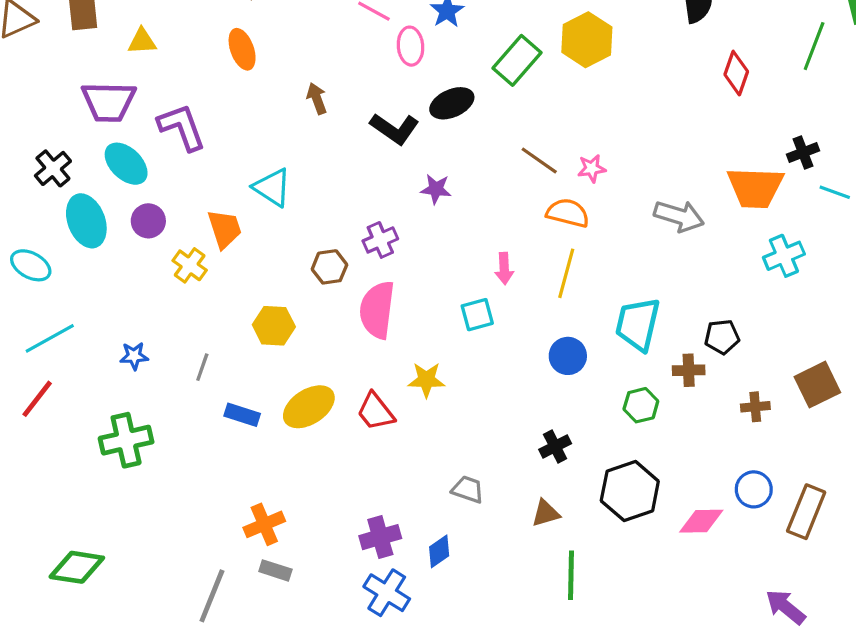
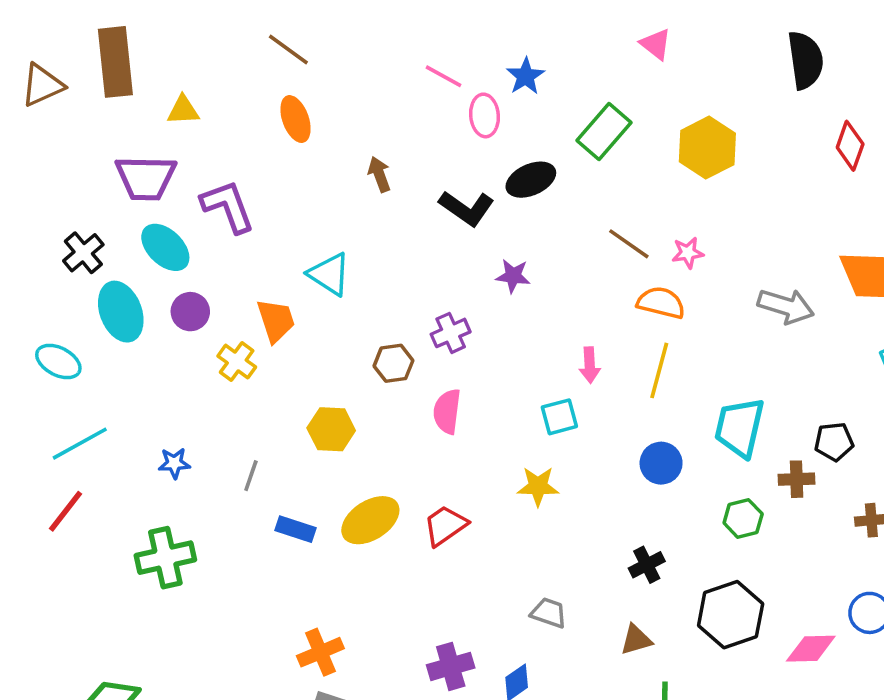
yellow hexagon: (587, 40) -> (707, 148), moved
pink semicircle: (377, 310) -> (447, 411), size x0.7
yellow star: (426, 380) -> (538, 486), moved
red trapezoid: (376, 412) -> (445, 526), turned 93

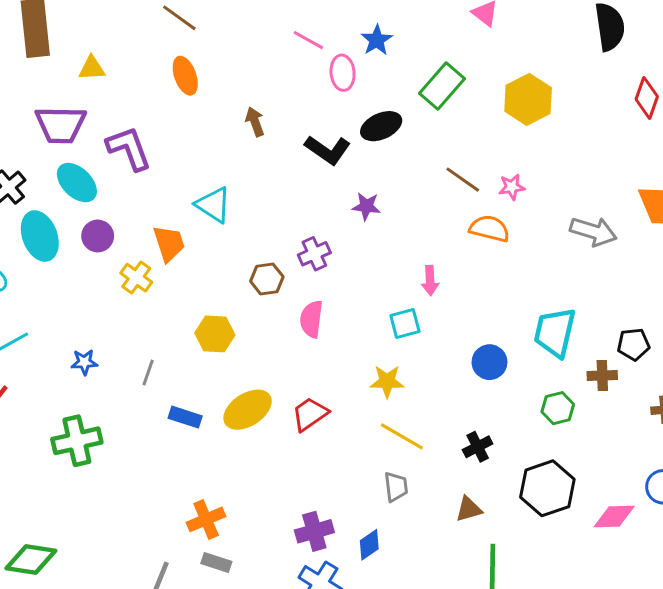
yellow line: (659, 370) -> (402, 436), moved, turned -75
gray trapezoid: (549, 613) -> (396, 487), turned 64

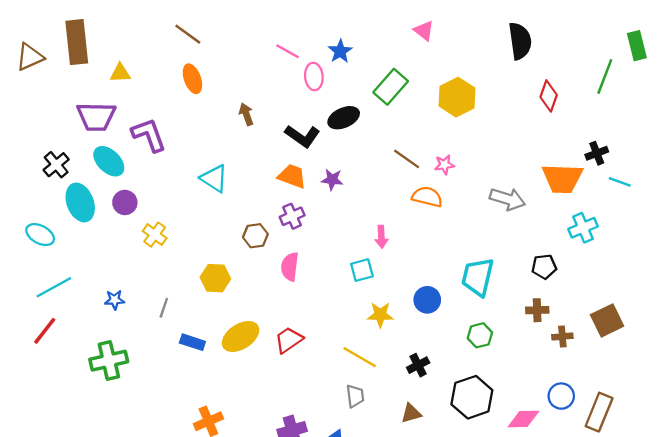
orange trapezoid: (169, 243) -> (292, 176), moved, turned -52
black pentagon: (633, 344) -> (544, 267), moved
brown cross: (602, 375) -> (537, 310), moved
yellow star: (387, 381) -> (380, 315), moved

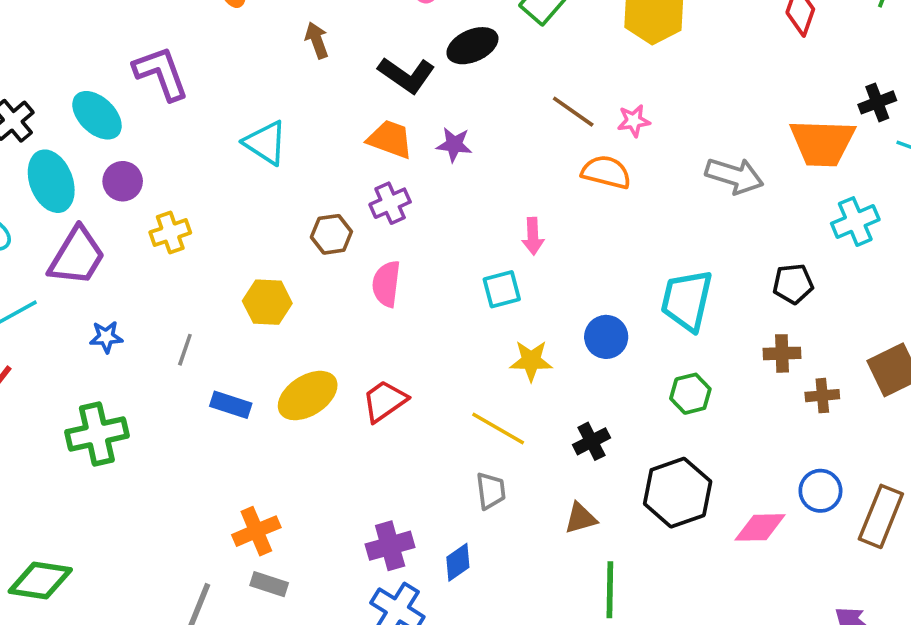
purple trapezoid: (96, 117) -> (77, 256), moved, turned -60
yellow cross: (155, 235) -> (170, 233), turned 35

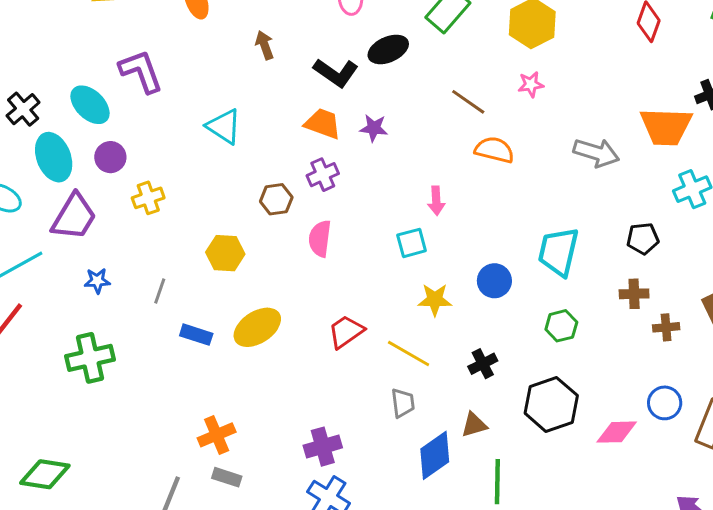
pink star: (634, 121) -> (531, 84), moved
red trapezoid: (385, 401) -> (346, 332), moved
blue diamond: (458, 562) -> (435, 455), moved, size x1.6

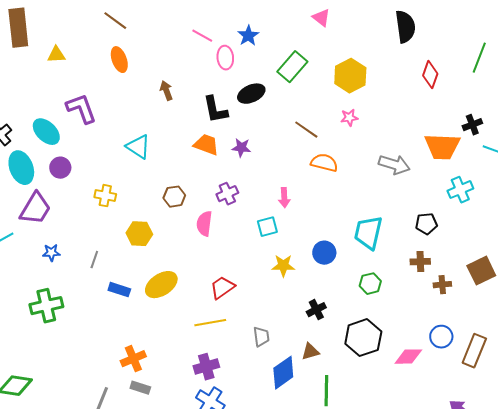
black L-shape: (336, 73) -> (215, 110), turned 44
purple cross: (323, 175) -> (227, 194), moved
yellow cross: (148, 198) -> (105, 196), moved, turned 30
yellow line: (409, 353) -> (210, 323), moved, turned -40

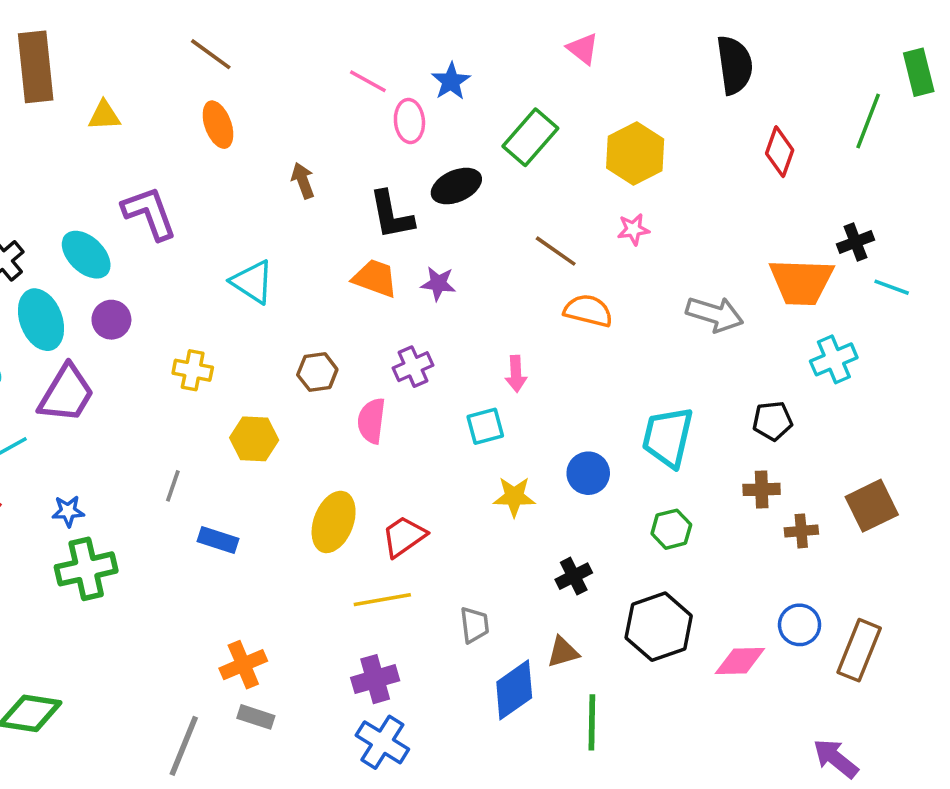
blue star: (51, 253) -> (68, 511), moved
yellow ellipse: (161, 285) -> (334, 522), moved, turned -36

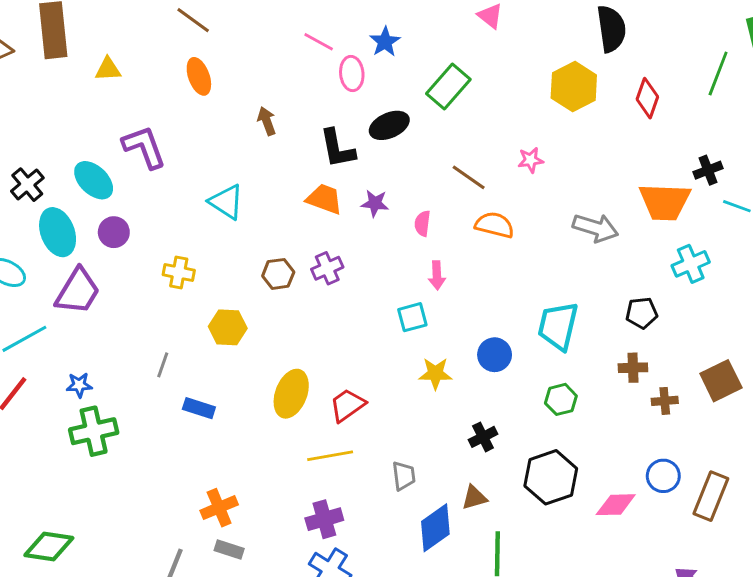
yellow hexagon: (635, 154) -> (574, 86), moved
purple cross: (413, 367) -> (327, 268), moved
pink semicircle: (371, 421) -> (422, 223), moved, size x0.7

